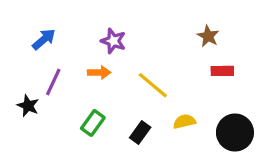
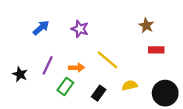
blue arrow: (44, 39) -> (41, 28), moved
orange arrow: (99, 72) -> (76, 68), moved
purple line: (53, 82) -> (48, 65), moved

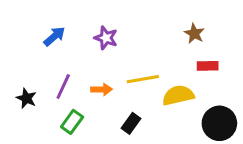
yellow line: (108, 60) -> (143, 79), turned -50
yellow semicircle: (130, 85) -> (178, 95), moved, size x1.5
green rectangle: (65, 86) -> (72, 122), moved

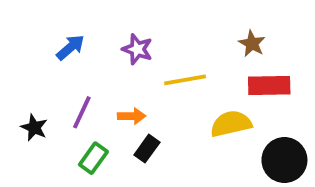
red rectangle: (208, 66) -> (269, 86), size x1.5
yellow line: (143, 79) -> (185, 80), moved
black rectangle: (131, 123) -> (147, 149), moved

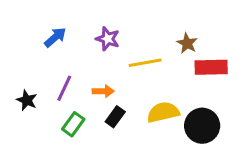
brown star: (252, 44) -> (187, 43), moved
yellow semicircle: (231, 124) -> (163, 112), moved
black circle: (284, 160) -> (202, 126), moved

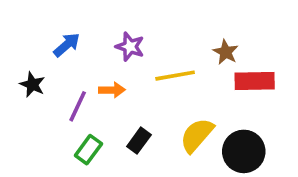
orange arrow: (103, 91) -> (112, 90), moved
black star: (27, 100) -> (32, 85), moved
yellow semicircle: (163, 112) -> (197, 135), turned -36

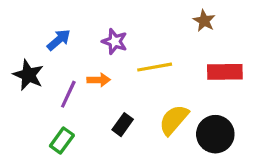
brown star: (226, 52) -> (204, 21), moved
black star: (32, 85) -> (28, 75), size x1.4
green rectangle: (88, 150) -> (62, 141), moved

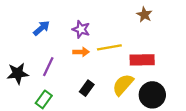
red rectangle: (225, 72) -> (142, 60), moved
black star: (28, 75) -> (18, 73), moved, turned -30
orange arrow: (99, 80) -> (81, 52), moved

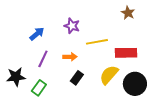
blue arrow: (41, 28) -> (37, 34), moved
orange arrow: (81, 52) -> (70, 57), moved
black star: (18, 73) -> (16, 77), moved

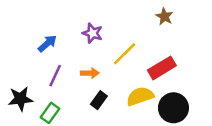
yellow line: (97, 42) -> (125, 54), turned -35
red rectangle: (126, 53) -> (162, 68), turned -30
yellow semicircle: (109, 75) -> (140, 96), turned 30

